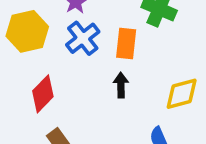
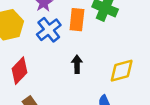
orange rectangle: (126, 43) -> (77, 20), moved

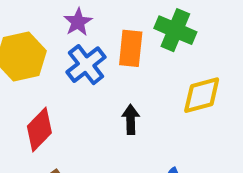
yellow diamond: (122, 71) -> (202, 95), moved

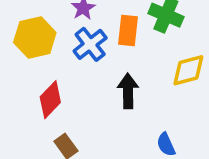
black arrow: (131, 119) -> (128, 91), size x1.4

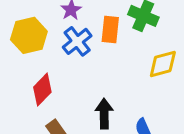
black arrow: (128, 91) -> (104, 114), moved

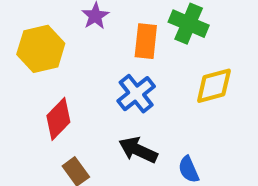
blue cross: (77, 41) -> (136, 94), moved
black arrow: (104, 114) -> (138, 150), turned -64

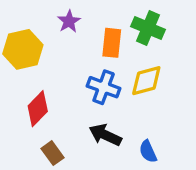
yellow diamond: (214, 86) -> (146, 81), moved
blue cross: (136, 94) -> (104, 87), turned -32

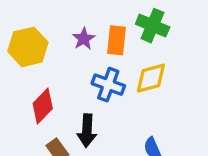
purple star: (69, 21) -> (84, 39), moved
black arrow: (105, 135) -> (87, 131), moved, turned -112

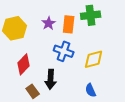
green cross: (153, 26) -> (91, 15), turned -30
yellow diamond: (151, 78) -> (94, 59), moved

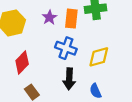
black arrow: (51, 79) -> (69, 79), moved

